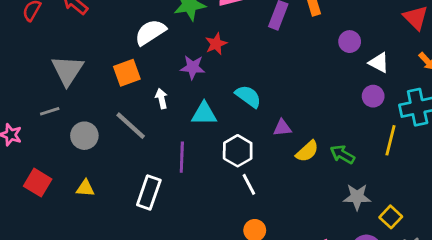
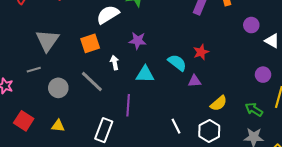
red star: (216, 44) -> (201, 52), moved
purple circle: (373, 96) -> (263, 75), moved
purple triangle: (282, 128) -> (195, 81), moved
white hexagon: (238, 151) -> (209, 131), moved
green arrow: (342, 154) -> (254, 109), moved

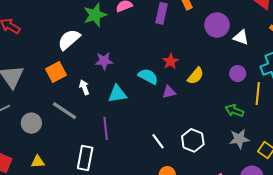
purple circle: (251, 25) -> (217, 25), size x1.5
yellow semicircle: (219, 103) -> (196, 76), moved

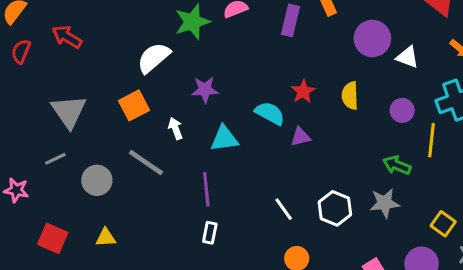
yellow semicircle: (196, 76) -> (350, 96), moved, turned 138
gray star: (239, 139) -> (385, 203), moved
white rectangle: (85, 158) -> (210, 233), moved, size x0.6

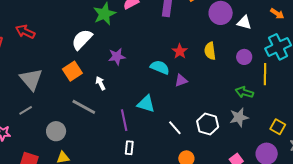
cyan triangle: (224, 139) -> (146, 104), moved, turned 30
gray circle: (97, 180) -> (56, 131), moved

